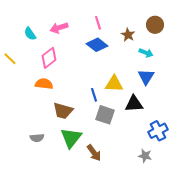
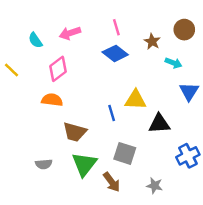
blue triangle: (146, 77) -> (189, 92), moved
gray square: (105, 115) -> (125, 153), moved
gray star: (145, 156) -> (155, 186), moved

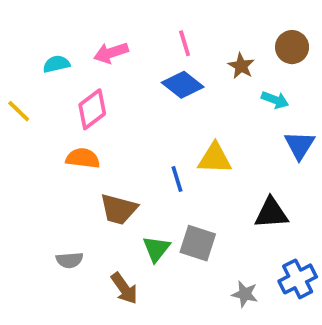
cyan semicircle: (35, 40) -> (56, 64), turned 112
black triangle: (159, 124) -> (271, 213), moved
blue cross: (188, 156) -> (298, 279), moved
green triangle: (84, 164) -> (156, 249), moved, size x0.7
brown arrow: (112, 182) -> (124, 288), moved

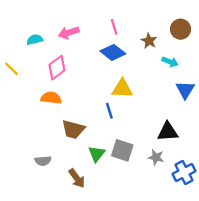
yellow triangle: (215, 158) -> (122, 89), moved
gray star: (245, 294) -> (156, 157), moved

